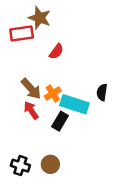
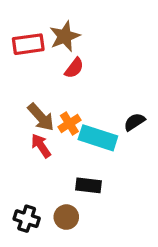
brown star: (40, 18) -> (65, 36), moved, turned 30
black semicircle: (102, 92) -> (134, 122), turned 49
black rectangle: (60, 121) -> (88, 185), moved, turned 66

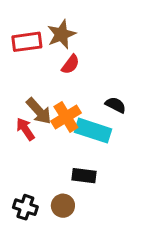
black semicircle: (134, 122) -> (116, 105), moved, turned 60
orange cross: (69, 124) -> (66, 117), size x1.4
red arrow: (41, 146) -> (25, 129), moved

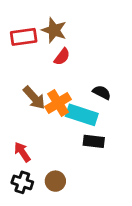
brown star: (61, 34) -> (54, 30), turned -30
red arrow: (25, 129) -> (22, 152), moved
black rectangle: (84, 176) -> (94, 141), moved

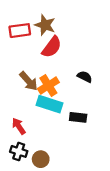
red semicircle: (62, 57) -> (52, 47), size x1.5
cyan rectangle: (82, 115) -> (49, 104), moved
brown circle: (55, 181) -> (41, 159), moved

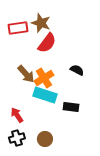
black cross: (19, 151) -> (17, 138), turned -35
brown circle: (41, 159) -> (45, 139), moved

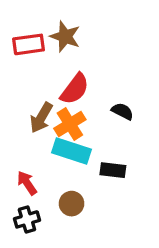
red semicircle: (47, 43) -> (75, 89), moved
brown arrow: (26, 74) -> (41, 118), turned 72
brown circle: (45, 139) -> (72, 204), moved

